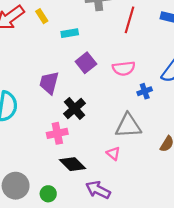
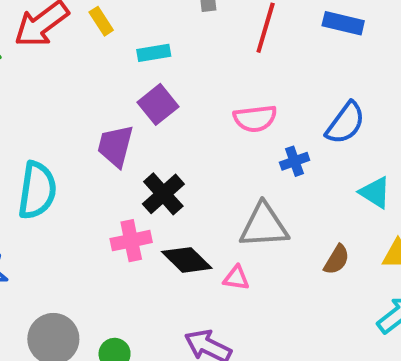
purple square: (86, 63) -> (158, 104), moved
pink triangle: (113, 153) -> (236, 278), turned -32
black diamond: (73, 164) -> (187, 260), moved

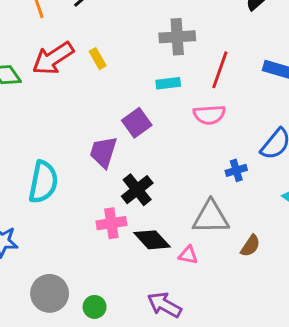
cyan rectangle: (154, 53) -> (168, 83), moved
pink semicircle: (255, 118) -> (209, 115), moved
brown semicircle: (337, 260) -> (250, 246), moved

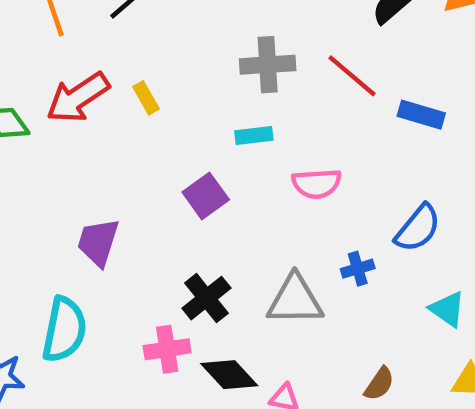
red line: (220, 70) -> (352, 76), moved, turned -69
purple trapezoid: (103, 152) -> (98, 242), moved
cyan semicircle: (43, 182) -> (64, 330), moved
gray triangle: (211, 217) -> (295, 300), moved

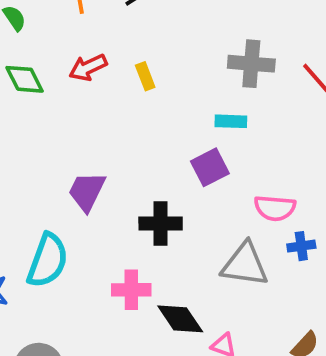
red arrow: (78, 98) -> (88, 67), size x0.7
pink semicircle: (317, 184) -> (275, 208), moved
purple square: (206, 196) -> (210, 167), moved
black cross: (206, 298) -> (161, 223), moved, turned 30

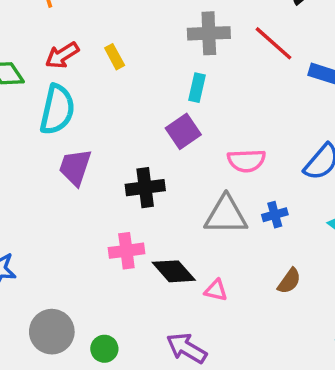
cyan rectangle: (231, 121) -> (197, 88), turned -72
blue cross: (301, 246) -> (275, 215), moved
cyan semicircle: (48, 260) -> (57, 110), moved

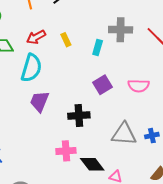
cyan rectangle: (197, 88) -> (98, 47), moved
pink semicircle: (246, 161) -> (139, 86), moved

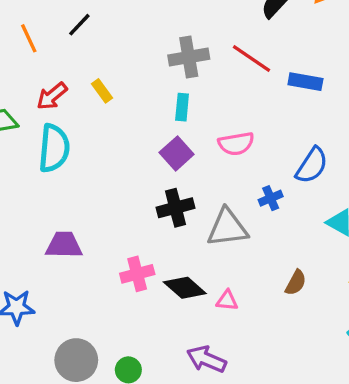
cyan rectangle: (98, 47) -> (182, 107), moved
purple trapezoid: (40, 101) -> (64, 245), moved, turned 80
black cross: (79, 116) -> (176, 208), moved
blue cross: (152, 136) -> (271, 198), moved

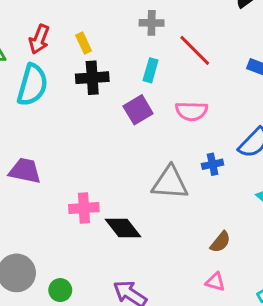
gray cross: (189, 57) -> (152, 23), moved, size x0.7
red line: (252, 59) -> (195, 50), moved
red arrow: (52, 96) -> (39, 39), turned -40
black cross: (176, 208) -> (92, 78), moved
pink triangle: (227, 301) -> (215, 282), moved

